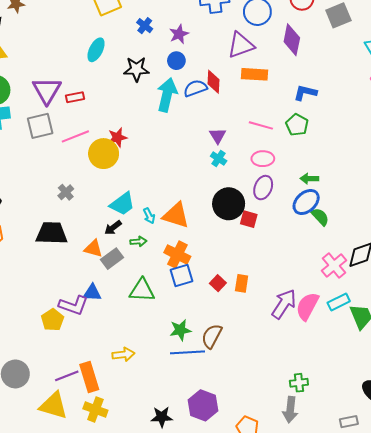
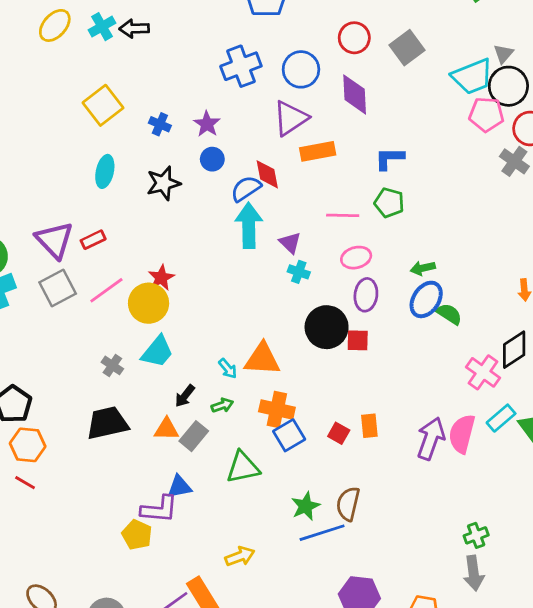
cyan arrow: (167, 95) -> (249, 226), moved
cyan trapezoid: (122, 204) -> (157, 352), moved

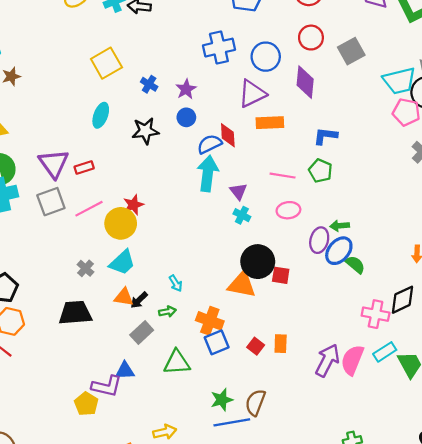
purple ellipse: (366, 295) -> (319, 240), moved
orange triangle: (262, 359) -> (242, 285), moved
pink cross: (483, 372) -> (376, 314), turned -32
orange triangle: (166, 429) -> (124, 297), moved

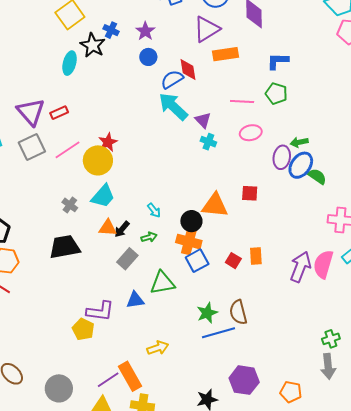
black star: (145, 131) -> (93, 45), moved, turned -30
cyan arrow: (208, 173) -> (173, 106), turned -48
black circle: (258, 262) -> (191, 221), moved, size x0.7
blue triangle: (125, 371) -> (135, 300), moved
brown semicircle: (255, 402) -> (238, 312), turned -30

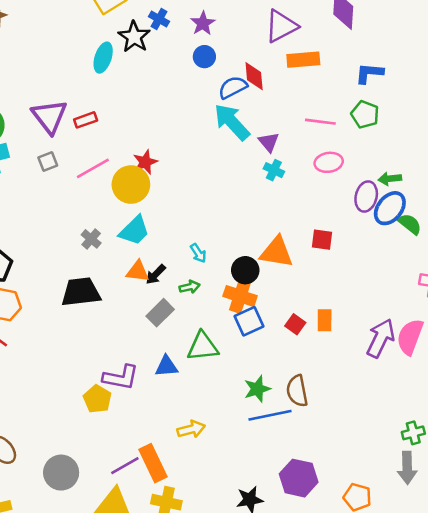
gray square: (32, 147) -> (48, 161), size x0.6

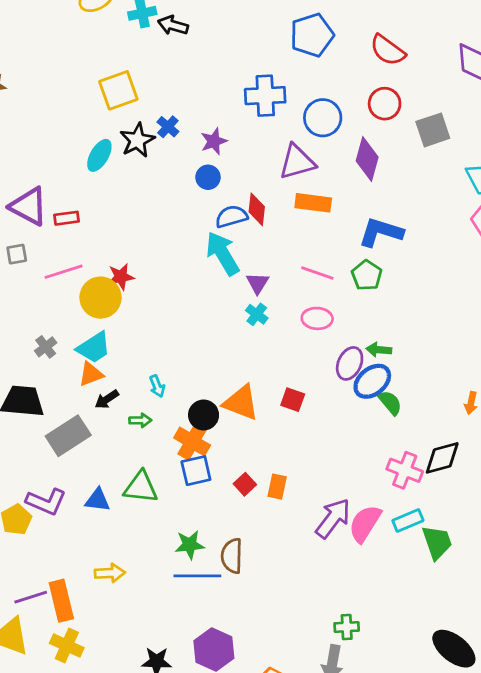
blue L-shape: (369, 73) -> (381, 232), size x1.4
purple triangle: (49, 117) -> (29, 206), turned -36
orange triangle: (138, 271) -> (91, 374), moved, turned -40
gray rectangle: (160, 313) -> (68, 436), moved, size x1.4

